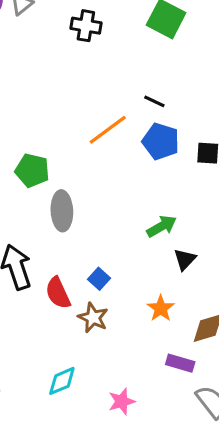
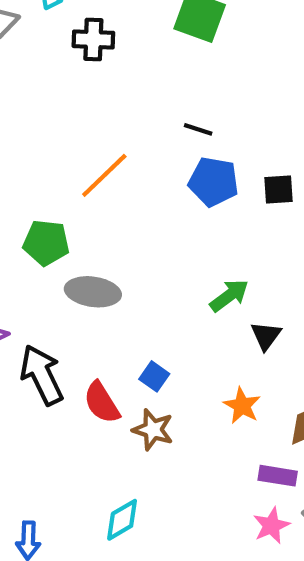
orange line: (108, 130) -> (104, 175), moved
gray ellipse: (62, 211) -> (93, 292), turned -72
pink star: (122, 401) -> (271, 526), moved

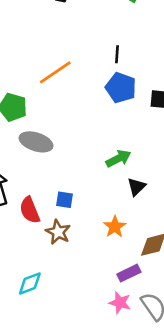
black line: (198, 129) -> (117, 54), turned 66
blue square: (154, 376) -> (64, 200), turned -36
purple rectangle: (278, 476) -> (129, 273), turned -45
pink star: (271, 526) -> (120, 303), turned 30

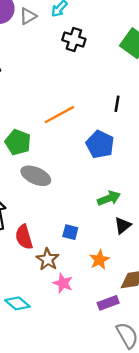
blue pentagon: (121, 88) -> (100, 144), moved
blue square: (64, 200) -> (70, 232), moved
cyan diamond: (30, 283) -> (17, 303), turned 55
pink star: (120, 303) -> (63, 283), moved

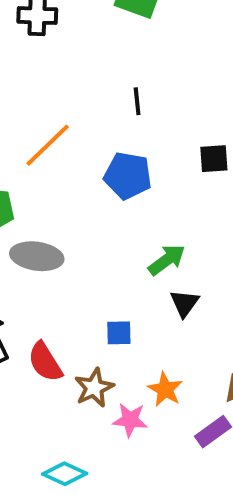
black triangle: (123, 225) -> (184, 303), moved
brown star: (48, 259) -> (94, 388), turned 30
orange star: (99, 260) -> (165, 389), moved

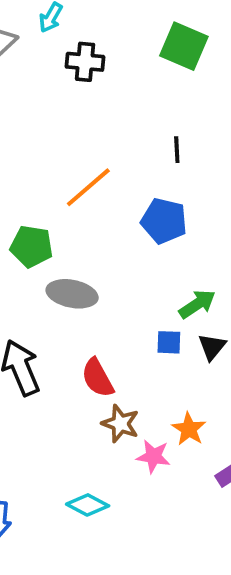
blue square: (119, 333) -> (169, 342), moved
red semicircle: (45, 362) -> (98, 378), moved
brown star: (94, 388) -> (120, 424), turned -30

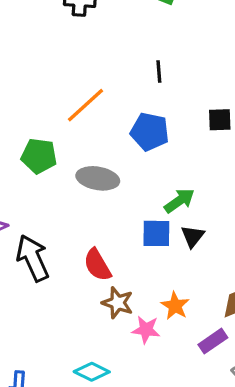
gray ellipse: (72, 294) -> (98, 178), moved
blue square: (169, 342) -> (156, 233), size x1.4

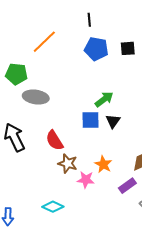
blue pentagon: (150, 132) -> (96, 49), moved
gray ellipse: (98, 178) -> (36, 97), moved

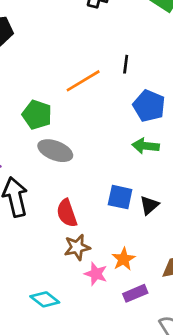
black line: (89, 20) -> (126, 64), moved
green arrow: (104, 99) -> (146, 146), moved, turned -150
brown star: (68, 164) -> (77, 247), turned 30
purple rectangle: (127, 186) -> (135, 293), moved

